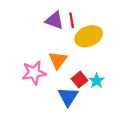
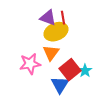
yellow ellipse: (89, 36) -> (56, 32), moved
red square: (79, 80) -> (70, 70), size x1.5

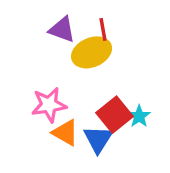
purple triangle: (48, 18) -> (62, 29), moved
orange triangle: (51, 53) -> (65, 133), moved, turned -36

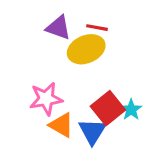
red line: (103, 29) -> (97, 28), turned -70

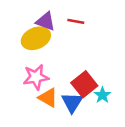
yellow ellipse: (86, 49) -> (36, 38), moved
cyan star: (131, 110) -> (102, 95), moved

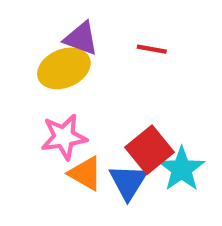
red line: (76, 21) -> (152, 49), moved
cyan star: (102, 95) -> (182, 169), size x1.5

